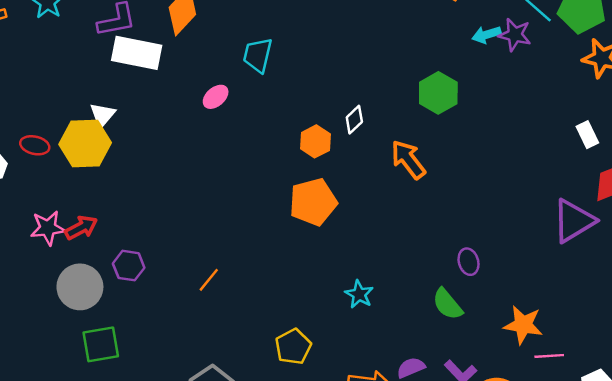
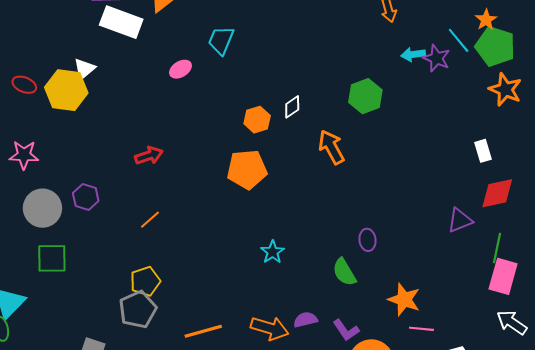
purple triangle: (574, 221) -> (460, 220), size x0.7
red arrow: (81, 228) -> (149, 155), moved
yellow pentagon: (293, 347) -> (145, 281), moved

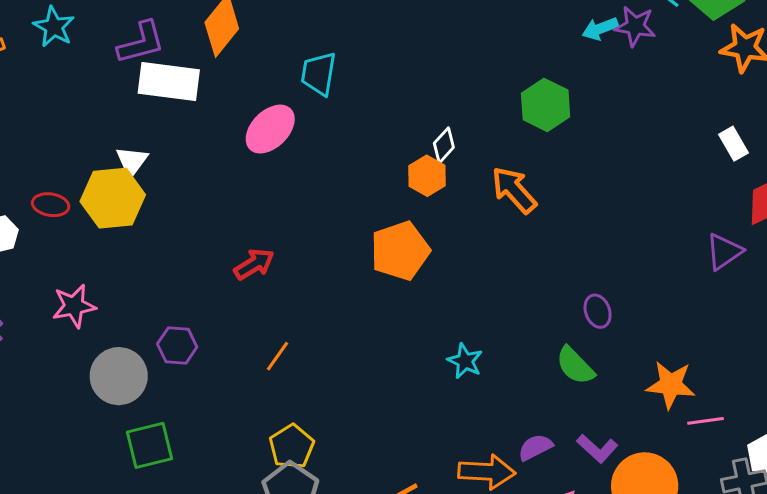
pink ellipse: (180, 69) -> (270, 129), size x1.6
orange hexagon: (257, 120) -> (427, 176), moved

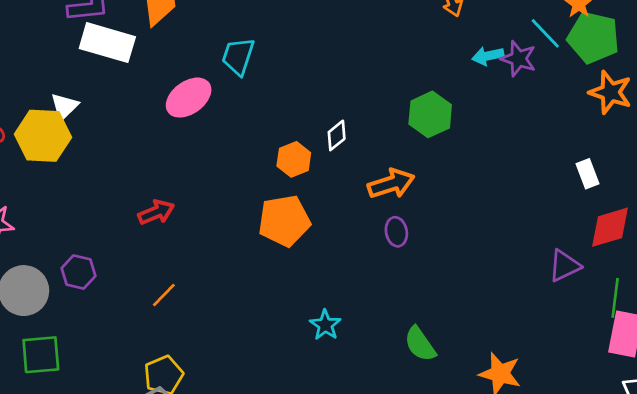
orange hexagon: (427, 176) -> (294, 159), moved
orange arrow: (514, 190) -> (391, 184), turned 105
purple ellipse: (598, 311) -> (396, 232), moved

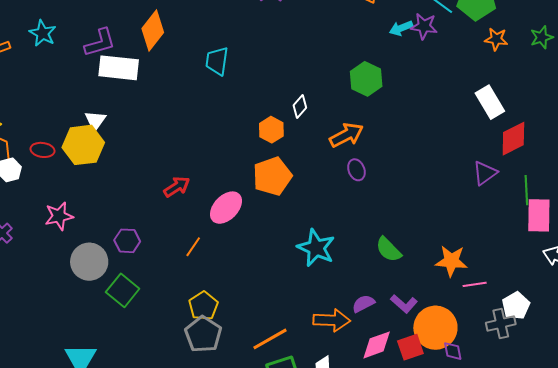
orange star: (610, 92) -> (496, 39), size x0.7
pink ellipse: (189, 98) -> (226, 208), moved
white rectangle: (587, 174) -> (490, 102), size x1.5
cyan star: (325, 325) -> (316, 248), size x1.6
green square: (41, 355) -> (123, 290), moved, turned -36

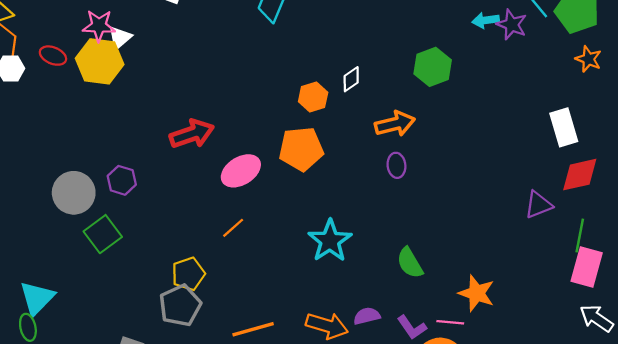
red arrow: (177, 187) -> (192, 134), size x1.4
pink star: (59, 216) -> (99, 26), moved
orange line: (193, 247) -> (233, 228), moved
pink line: (475, 284) -> (450, 322), moved

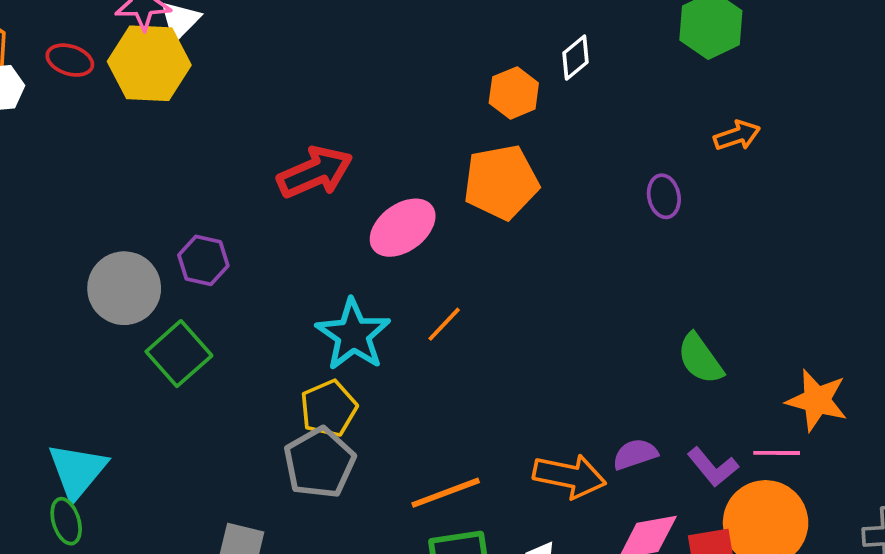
orange arrow: (395, 124) -> (737, 136), moved, size x0.7
orange line: (233, 228) -> (444, 324), moved
cyan star: (330, 241) -> (353, 335), moved

